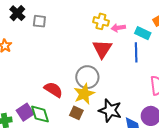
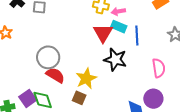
cyan rectangle: (143, 33) -> (119, 27), moved
gray circle: (87, 77) -> (48, 57), moved
black star: (110, 110) -> (115, 59), moved

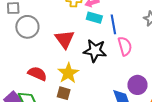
red triangle: (103, 33) -> (65, 39), moved
gray circle: (48, 57) -> (27, 27), moved
pink semicircle: (159, 68) -> (125, 46), moved

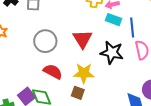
gray circle: (27, 27) -> (45, 41), moved
yellow star: (68, 73) -> (84, 73), turned 30

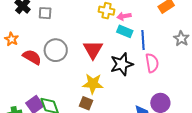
black star: (112, 53) -> (122, 64), turned -30
red semicircle: (53, 72) -> (32, 57), moved

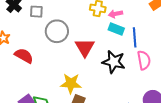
gray circle: (56, 50) -> (57, 31), moved
black star: (122, 64) -> (114, 62), turned 30
yellow star: (93, 84) -> (71, 84), moved

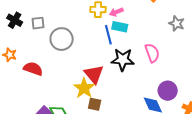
blue line: (135, 37) -> (108, 35), moved
red triangle: (85, 47) -> (94, 74), moved
yellow star: (71, 84) -> (84, 88), turned -30

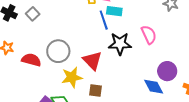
gray square: (38, 23) -> (33, 14), turned -32
gray circle: (62, 39) -> (58, 51), moved
yellow star: (84, 88) -> (72, 77), moved, turned 30

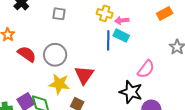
gray square: (33, 14) -> (59, 14), moved, turned 32
pink semicircle: (149, 35) -> (146, 69), turned 42
black star: (120, 44) -> (131, 92), moved

